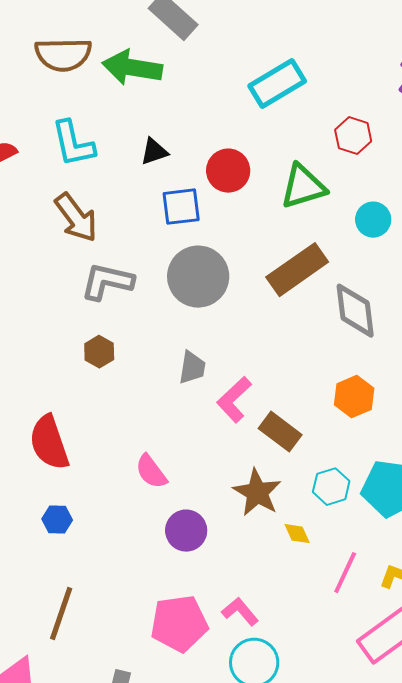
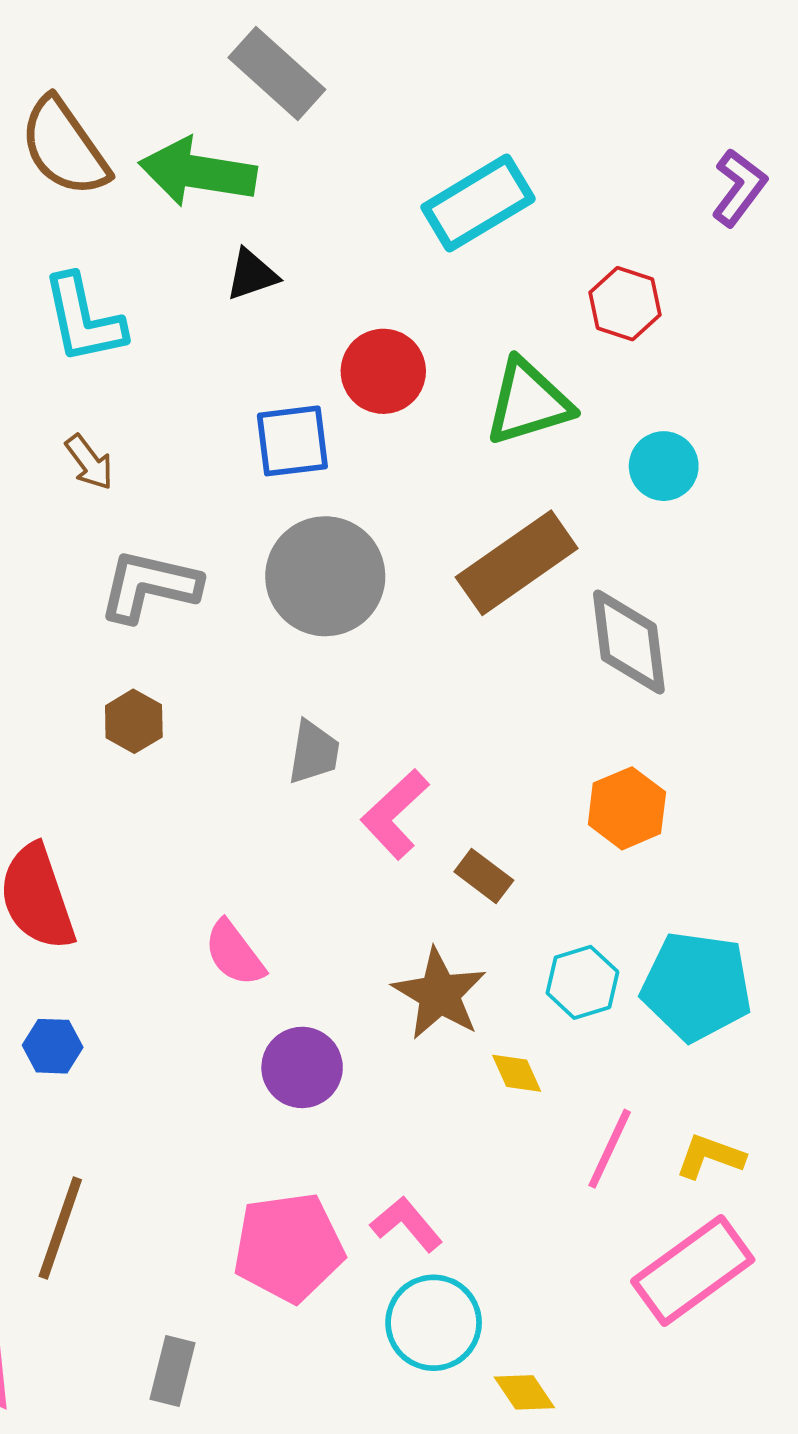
brown semicircle: (63, 55) -> (64, 147), turned 56
black triangle: (154, 152) -> (252, 275), moved
brown arrow: (76, 218) -> (89, 462), size x0.6
brown rectangle: (280, 432) -> (484, 876), size x0.7

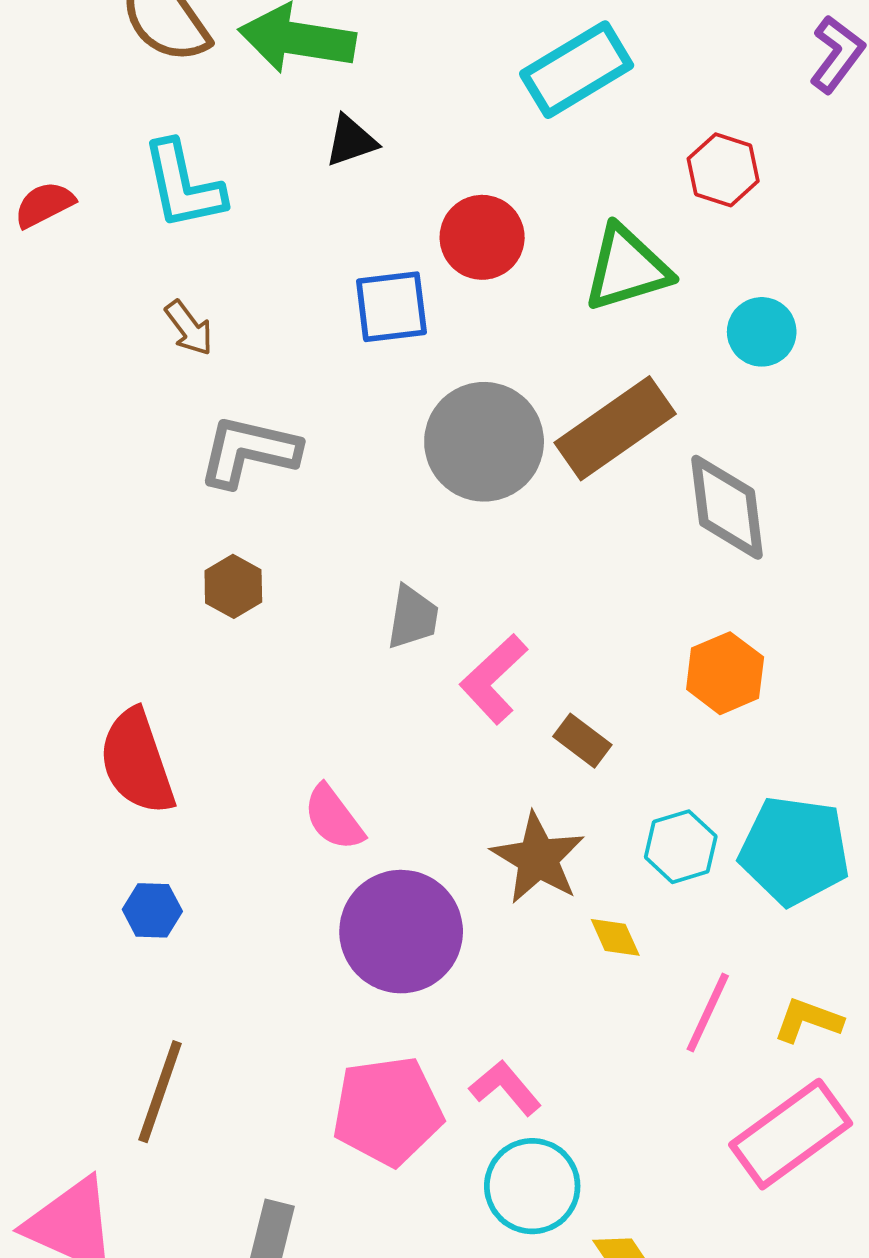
gray circle: (325, 576) -> (484, 442), moved
purple circle: (302, 1067) -> (401, 932), size x1.5

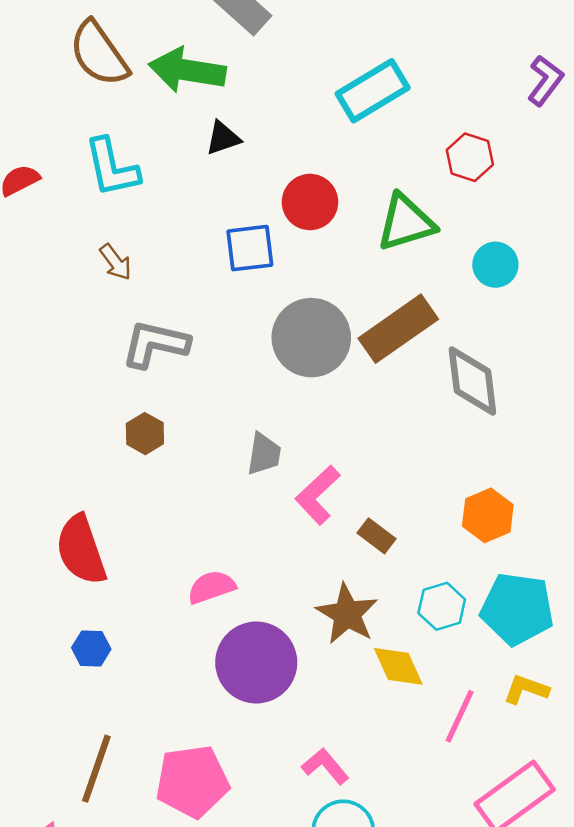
orange hexagon: (725, 673) -> (488, 515), moved
pink semicircle: (334, 818) -> (211, 587), turned 108
yellow diamond: (615, 937) -> (398, 666), size x1.5
yellow L-shape: (808, 1020) -> (526, 689), moved
pink pentagon: (388, 1111) -> (192, 781), moved

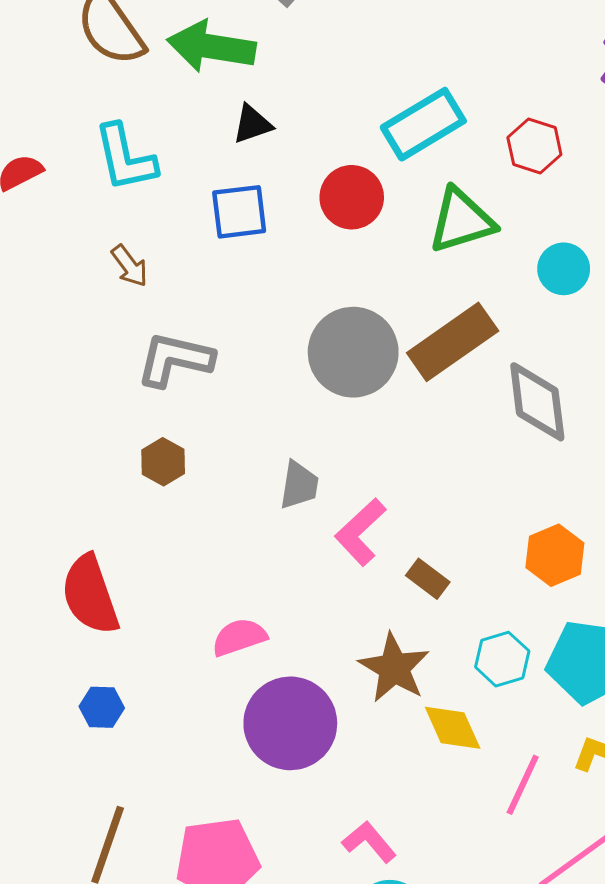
cyan rectangle: (373, 91) -> (423, 124), moved
blue square: (250, 248) -> (239, 212), moved

